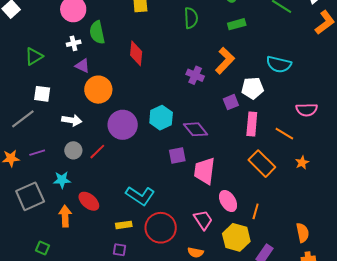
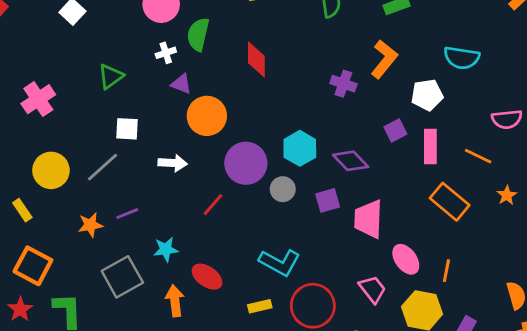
green semicircle: (97, 32) -> (198, 34), turned 30
purple square: (231, 102) -> (395, 130), moved
gray circle: (73, 150) -> (283, 189), moved

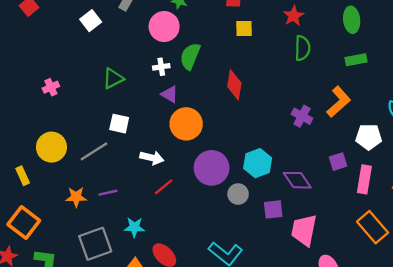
pink cross: (38, 99) -> (51, 87), size x0.6
red line: (213, 205) -> (164, 187), moved

